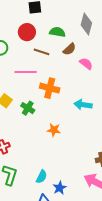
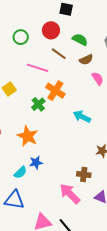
green cross: (28, 108) -> (38, 104), moved
orange star: (54, 130) -> (28, 136), moved, size x1.5
blue star: (60, 188) -> (36, 163), moved

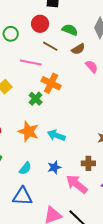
cyan arrow: (82, 117) -> (56, 135), moved
blue star: (36, 163) -> (54, 167), moved

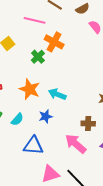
blue star: (54, 167) -> (46, 116), moved
cyan semicircle: (25, 168) -> (17, 119), moved
blue triangle: (22, 196) -> (33, 146), moved

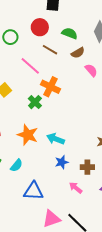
pink line: (35, 20) -> (30, 66), turned 30
blue star: (46, 116) -> (62, 162), moved
pink arrow: (76, 144) -> (76, 188), size x0.6

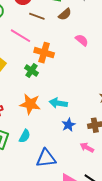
pink semicircle: (91, 70) -> (82, 40), moved

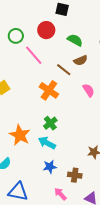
brown line: (37, 16) -> (64, 70), moved
pink line: (20, 36) -> (34, 55), moved
green cross: (31, 71) -> (50, 123), moved

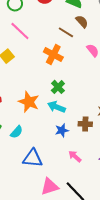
pink line: (34, 55) -> (20, 31), moved
brown semicircle: (81, 60) -> (82, 21), turned -104
brown cross: (75, 175) -> (85, 124), moved

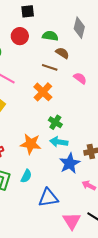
orange cross: (53, 55) -> (43, 92), turned 30
blue star: (62, 130) -> (70, 163), size x1.5
pink triangle: (50, 187) -> (72, 221), turned -30

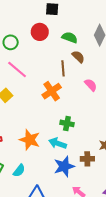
brown line: (50, 67) -> (63, 68), turned 56
green cross: (55, 122) -> (67, 123), moved, turned -32

